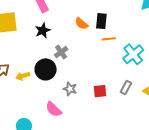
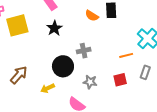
orange line: (109, 39) -> (126, 55), moved
gray cross: (61, 52) -> (84, 51), moved, turned 32
yellow arrow: (23, 76) -> (48, 88), moved

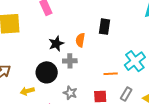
orange semicircle: (92, 16) -> (80, 40), moved, turned 56
black star: (54, 28) -> (56, 44), moved

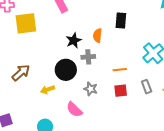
orange line: (111, 74) -> (120, 70), moved
gray rectangle: (126, 94) -> (147, 87), turned -48

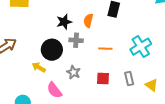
orange line: (120, 70) -> (105, 49), moved
yellow arrow: (48, 90) -> (39, 67), moved, turned 40

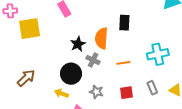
orange semicircle: (88, 21) -> (101, 38), size x1.5
gray cross: (76, 40) -> (93, 60), turned 32
cyan cross: (141, 47) -> (158, 54), turned 30

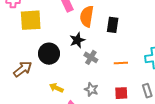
black rectangle: (124, 23) -> (113, 25), moved
orange semicircle: (101, 38) -> (87, 16), moved
black circle: (71, 74) -> (49, 54), moved

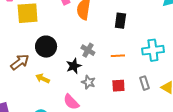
black rectangle: (113, 25) -> (120, 21), moved
black star: (77, 40) -> (74, 66), moved
yellow arrow: (56, 88) -> (43, 78), moved

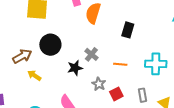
yellow arrow: (43, 78) -> (34, 75), moved
gray star: (88, 82) -> (99, 84), moved
red square: (118, 86) -> (116, 94), turned -32

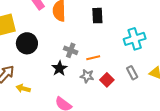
black circle: (50, 45) -> (27, 43), moved
orange line: (120, 64) -> (93, 58), moved

